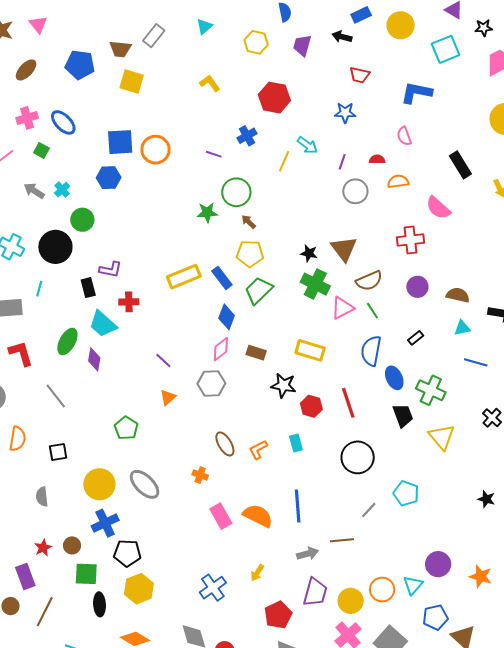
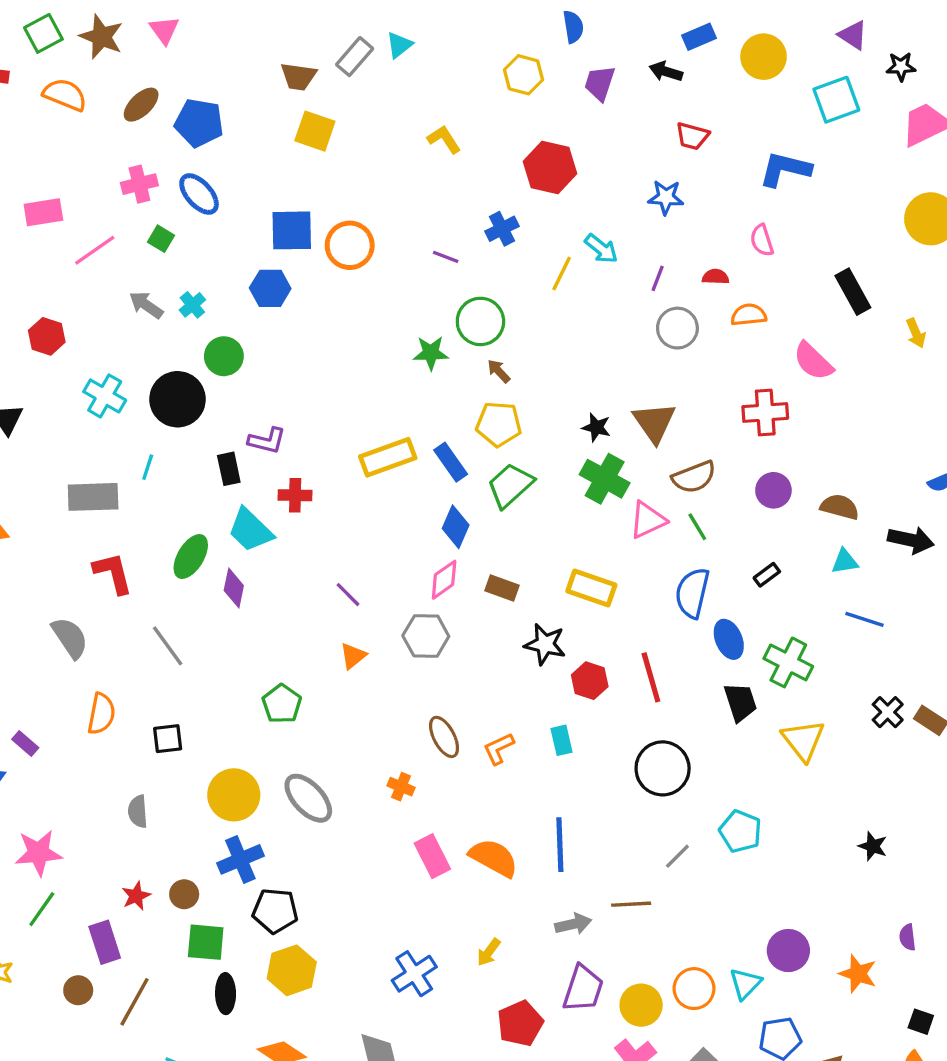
cyan triangle: (204, 26) -> (399, 45), moved
blue pentagon: (80, 65) -> (199, 123), moved

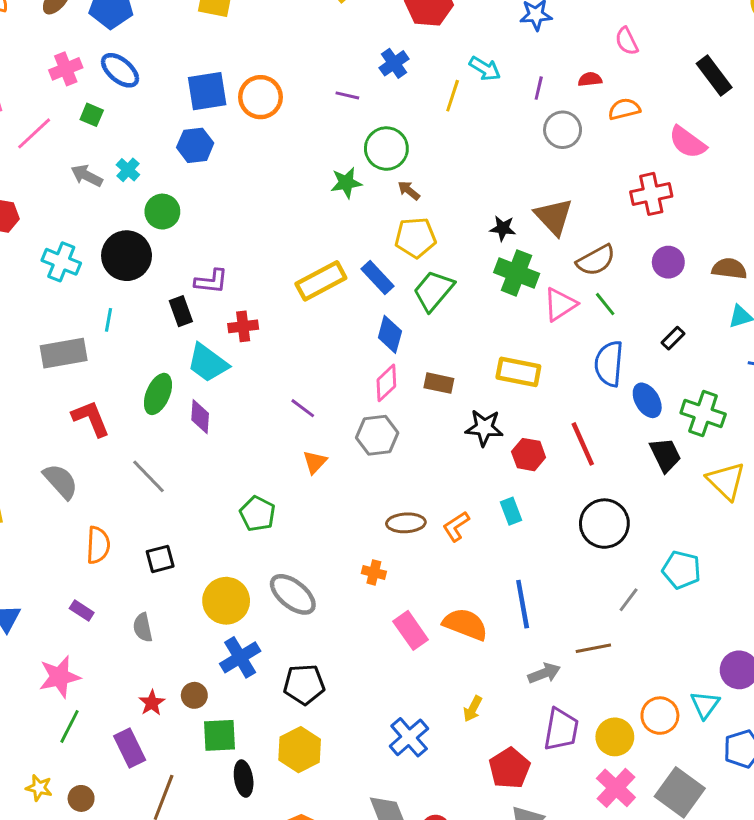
brown ellipse: (444, 737) -> (406, 523), turned -57
purple rectangle: (25, 744) -> (82, 611), moved
black pentagon: (275, 911) -> (304, 684), moved
brown circle: (78, 990) -> (81, 798), moved

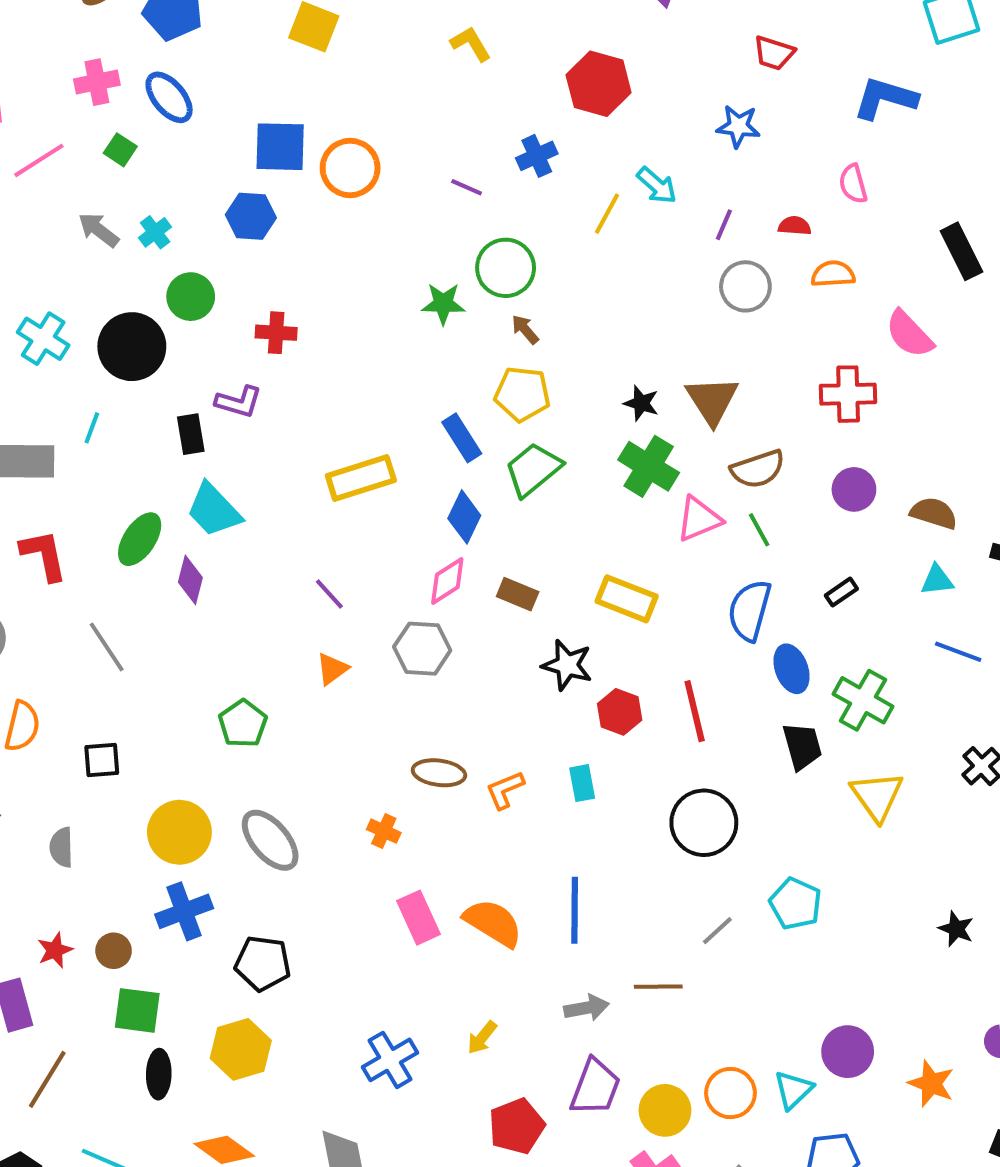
yellow rectangle: (321, 281) -> (361, 478), moved
red cross: (243, 326) -> (276, 333), moved

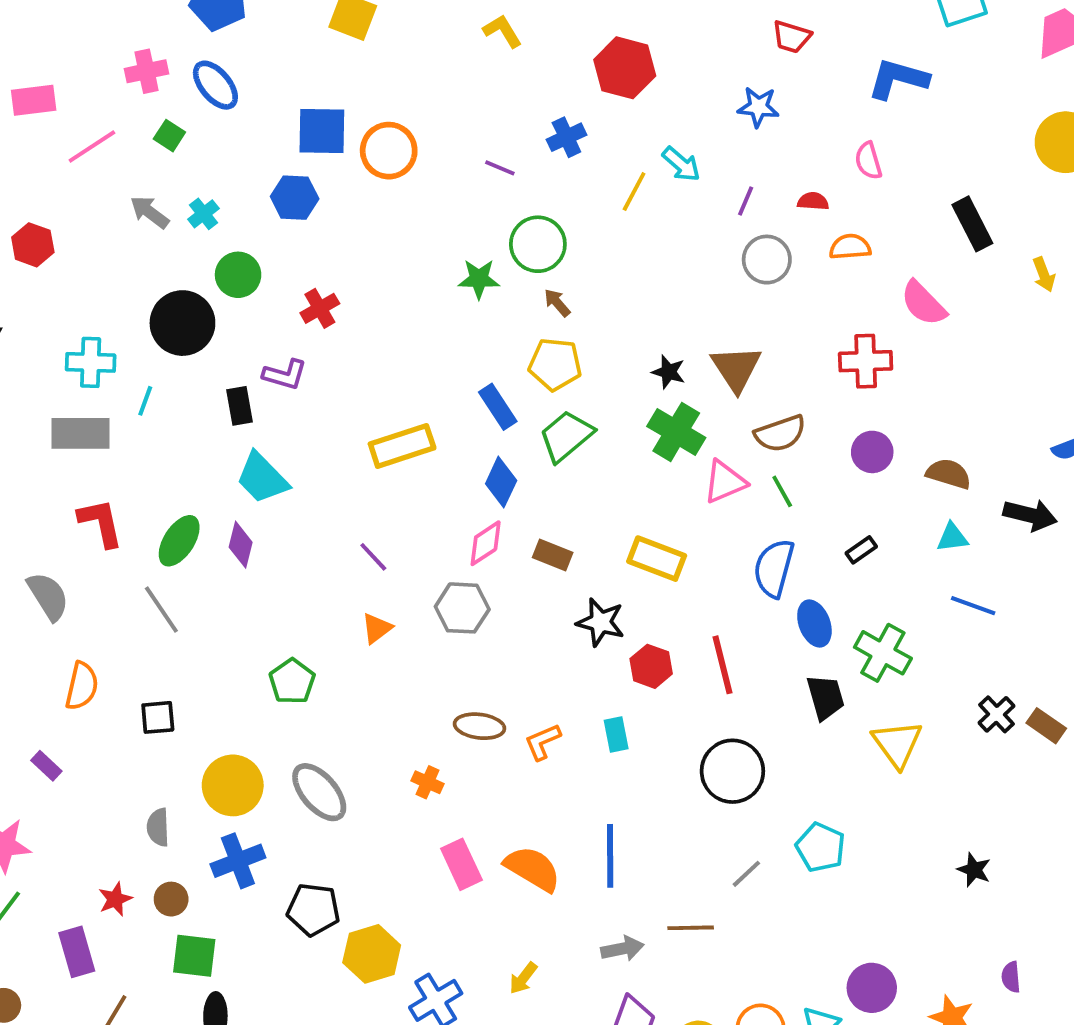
red cross: (276, 333) -> (320, 308), turned -33
cyan cross: (43, 339) -> (91, 362), moved, turned -30
green ellipse: (140, 539) -> (179, 541), moved
gray semicircle: (61, 847) -> (158, 827), moved
yellow hexagon: (241, 1049) -> (372, 954), moved

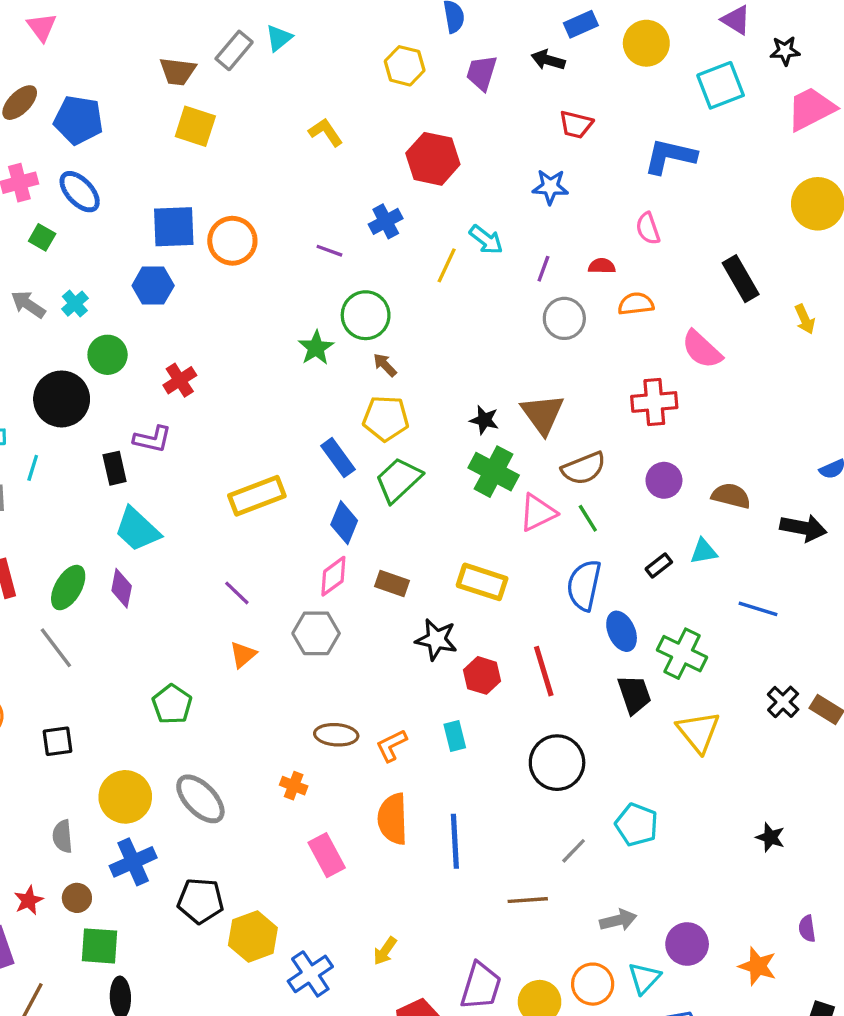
green star: (479, 279) -> (316, 348), turned -30
cyan triangle: (952, 537) -> (704, 551), moved
orange semicircle: (533, 869) -> (393, 819), moved, turned -120
gray arrow: (622, 949) -> (618, 920), moved

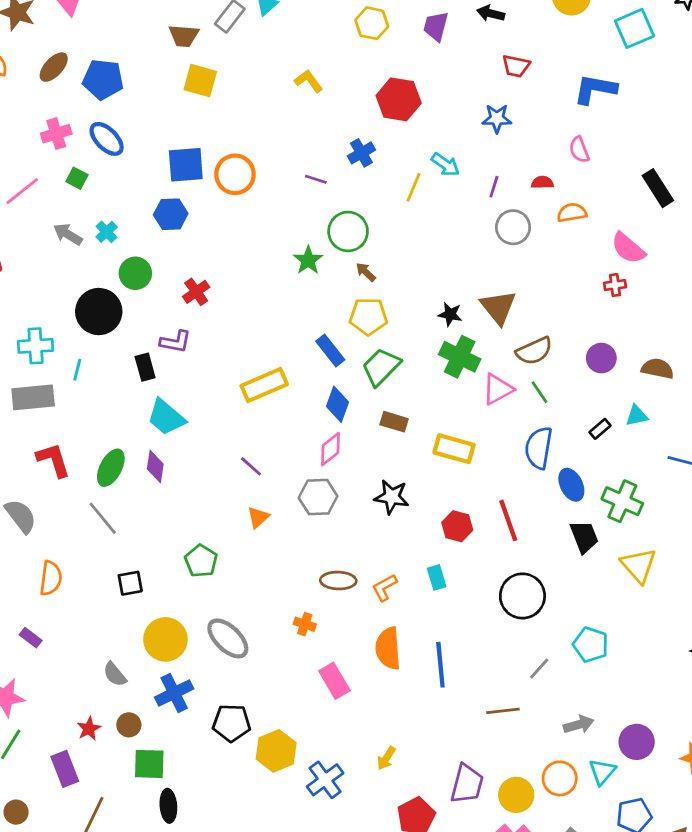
red cross: (654, 402) -> (615, 285), moved, size x0.6
brown rectangle: (392, 584) -> (394, 422), moved
black star: (436, 640) -> (392, 497), moved
black square: (58, 741) -> (130, 583), moved
gray semicircle: (63, 836) -> (115, 674), turned -32

